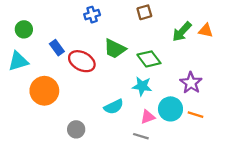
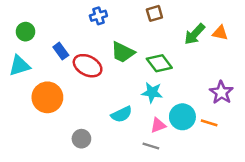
purple star: (191, 83) -> (221, 92), moved

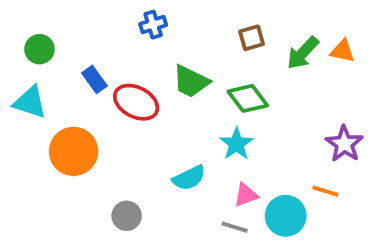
brown square: (154, 13) -> (252, 38), moved
cyan triangle: (19, 66) -> (30, 102), turned 35
cyan star: (152, 92) -> (236, 144), turned 30
cyan circle: (182, 117) -> (286, 216), moved

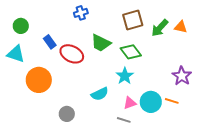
brown square: (252, 38) -> (133, 20), size x1.5
cyan circle: (286, 216) -> (151, 102), moved

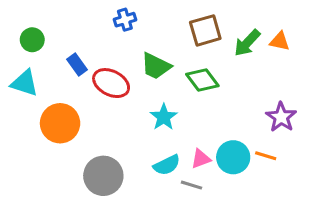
cyan star: (125, 76) -> (164, 117), moved
cyan semicircle: (100, 94) -> (167, 165), moved
gray circle: (67, 114) -> (103, 176), size x1.6

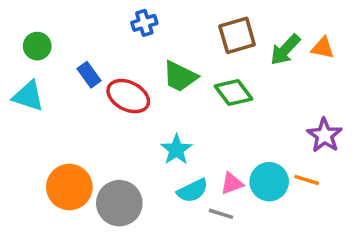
cyan star: (164, 117) -> (176, 150), moved
orange circle: (60, 123) -> (69, 187), moved

